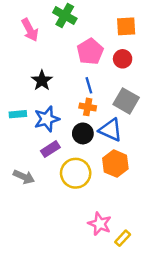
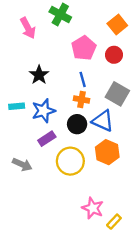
orange square: (126, 26) -> (117, 25), turned -36

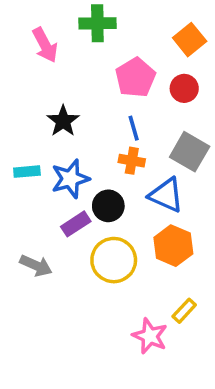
green cross: (60, 15) -> (97, 23), turned -30
black circle: (77, 124) -> (108, 206), moved
yellow rectangle: (114, 222) -> (184, 311), moved

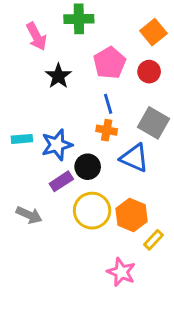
black star: (63, 121) -> (58, 76), moved
orange hexagon: (173, 246) -> (132, 215), moved
yellow rectangle: (184, 311) -> (153, 240), moved

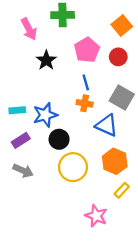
black circle: (88, 167) -> (59, 139), moved
purple rectangle: (61, 181) -> (21, 140), moved
orange hexagon: (132, 215) -> (115, 161), moved

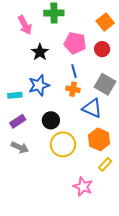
pink pentagon: (87, 50) -> (75, 43), turned -30
blue star: (45, 115) -> (39, 85), moved

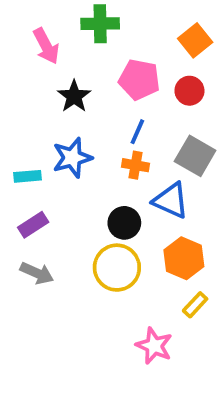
blue line: (74, 71) -> (137, 132), turned 40
black circle: (51, 120) -> (124, 223), moved

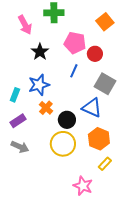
red circle: (189, 91) -> (95, 54), moved
orange cross: (136, 165) -> (46, 108), moved, turned 32
cyan rectangle: (28, 176) -> (15, 95), turned -64

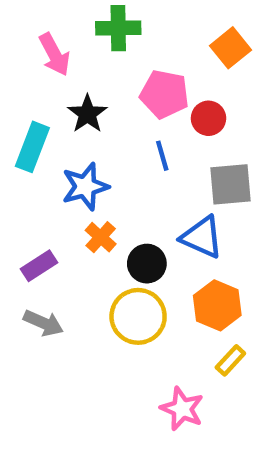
blue line: (74, 71) -> (162, 156), turned -40
gray square: (105, 84) -> (230, 184), turned -35
cyan rectangle: (15, 95) -> (32, 147), moved, size x1.5

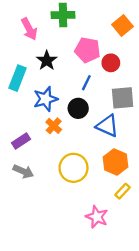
blue line: (162, 156) -> (86, 83), turned 42
black circle: (147, 264) -> (78, 108), moved

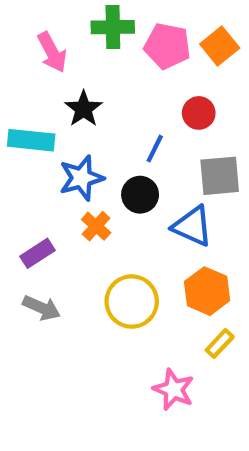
pink pentagon: (88, 50) -> (167, 46), moved
cyan rectangle: (18, 78) -> (31, 140), turned 75

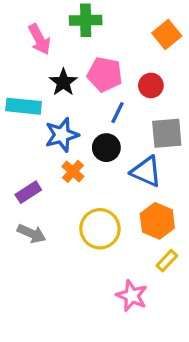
pink pentagon: (167, 46) -> (105, 74), moved

